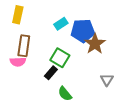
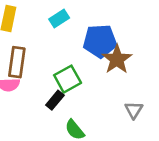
cyan rectangle: (61, 24) -> (59, 19), moved
green square: (60, 58) -> (68, 79), turned 30

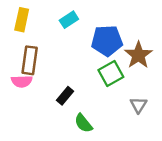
brown star: (117, 59) -> (138, 55), moved
green square: (68, 79) -> (111, 73), moved

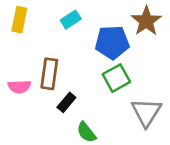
brown star: (138, 55) -> (146, 21), moved
brown rectangle: (30, 60) -> (49, 74), moved
gray triangle: (138, 105) -> (146, 112), size x1.6

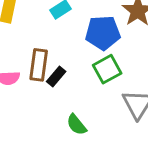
black rectangle: (66, 102) -> (56, 77), moved

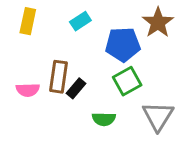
green semicircle: (77, 125) -> (104, 119), moved, turned -50

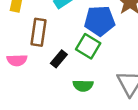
brown rectangle: (58, 77) -> (39, 32), moved
green square: (127, 81) -> (88, 46), moved, turned -30

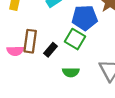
brown rectangle: (39, 32) -> (30, 41), moved

